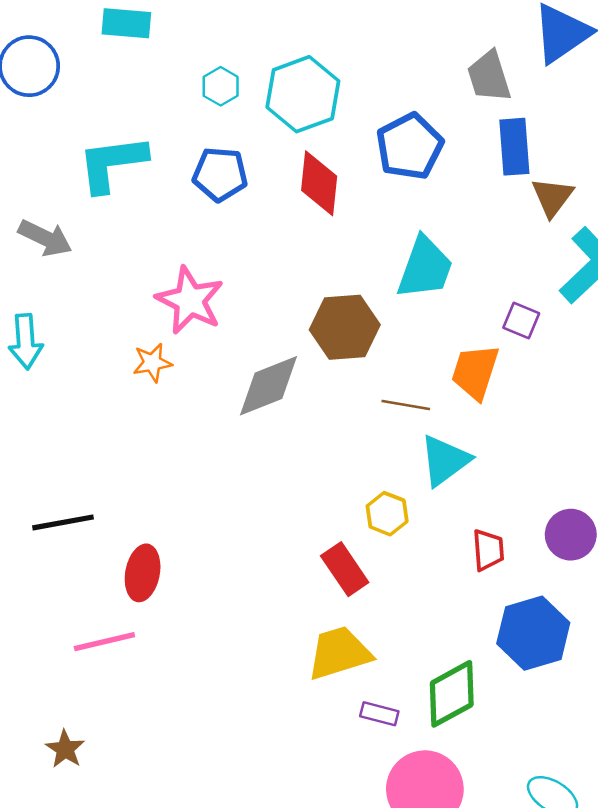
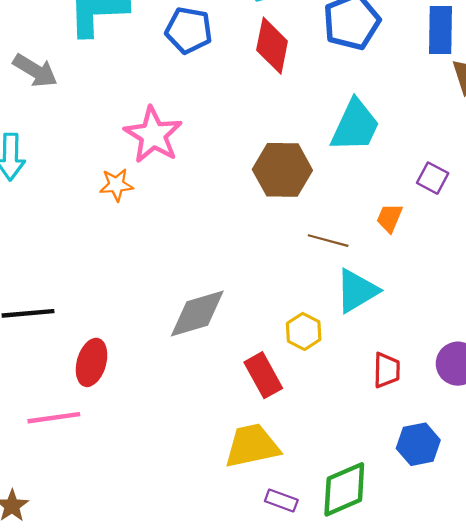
orange trapezoid: (475, 372) -> (390, 218), size x0.6
gray diamond: (269, 386) -> (197, 313), moved
blue hexagon: (533, 633) -> (418, 444), size x0.7

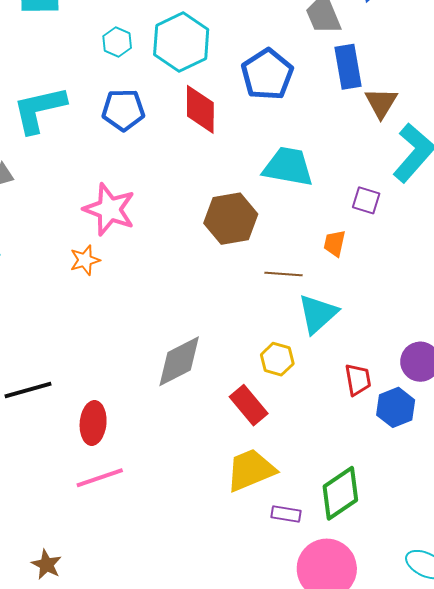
cyan trapezoid: (355, 126) -> (288, 167), turned -94
pink line: (54, 418) -> (100, 478), moved
blue hexagon: (418, 444) -> (396, 407), moved

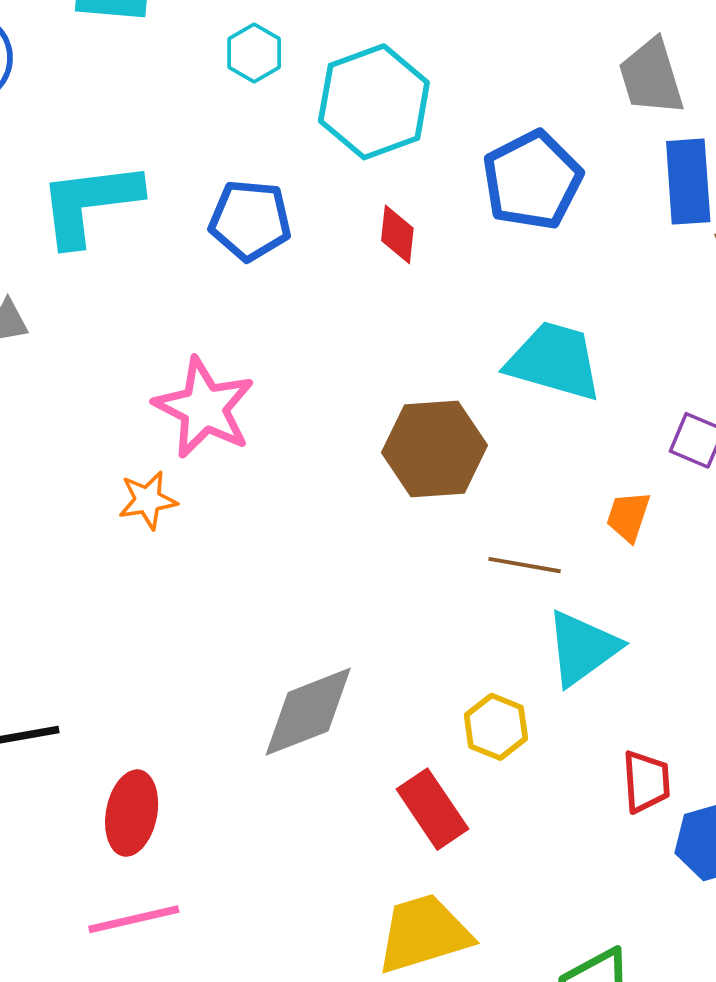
cyan hexagon: (117, 42) -> (254, 53), moved
red diamond: (200, 109) -> (397, 234), size x0.6

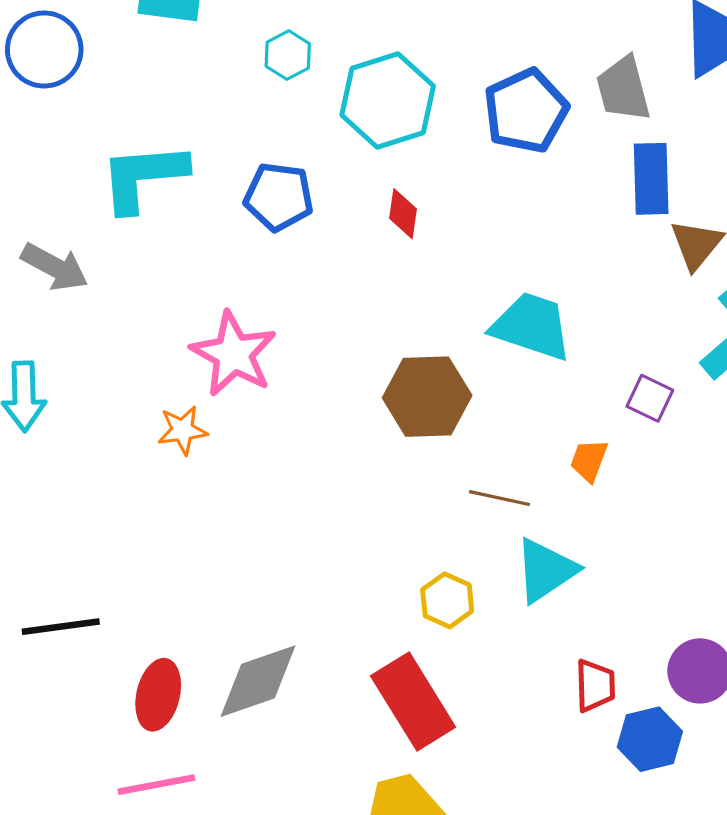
blue pentagon: (532, 180) -> (526, 111), moved
gray diamond: (308, 712) -> (258, 681), moved
yellow hexagon: (496, 727) -> (447, 600), moved
red rectangle: (432, 809) -> (413, 702), size x1.4

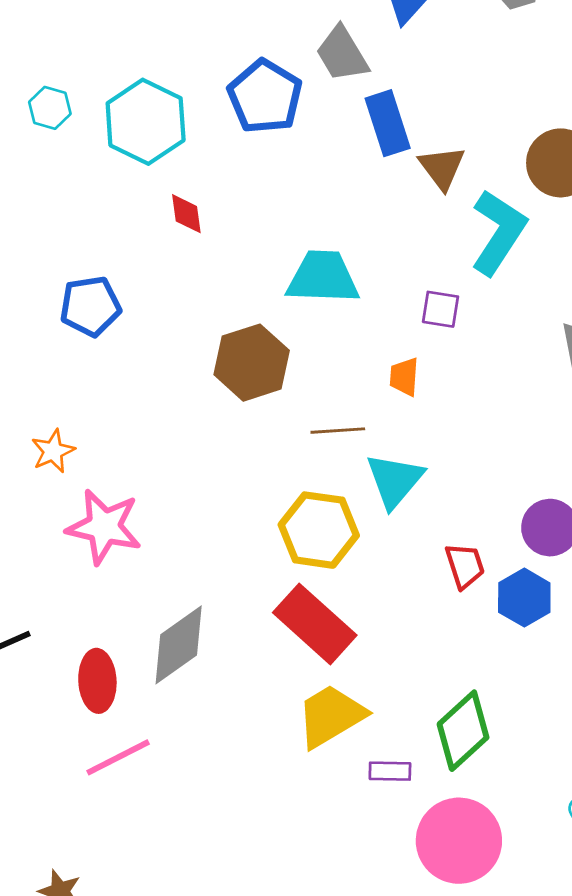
blue pentagon: (279, 197) -> (90, 306), moved
pink star: (233, 354) -> (104, 527), moved
yellow hexagon: (447, 600) -> (319, 530), size x1.6

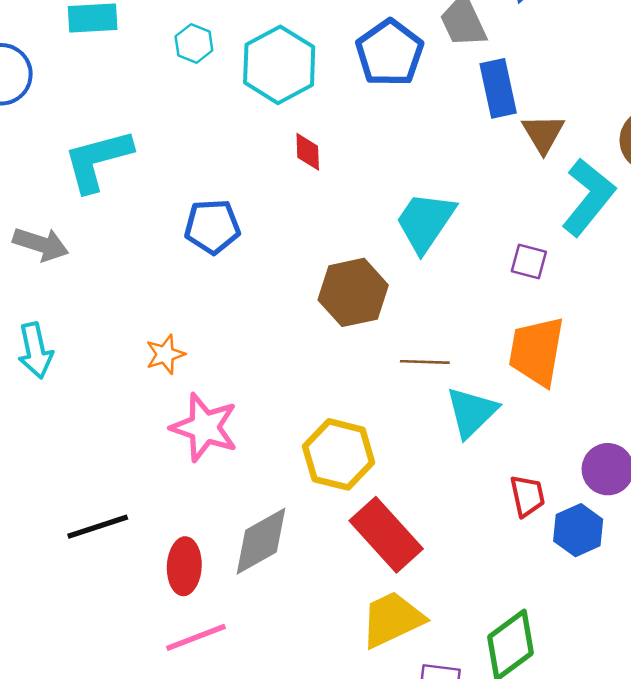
cyan trapezoid: (323, 277) -> (425, 222), turned -64
orange trapezoid: (404, 377) -> (537, 351), moved, size x2.0
yellow hexagon: (319, 530) -> (339, 454), moved

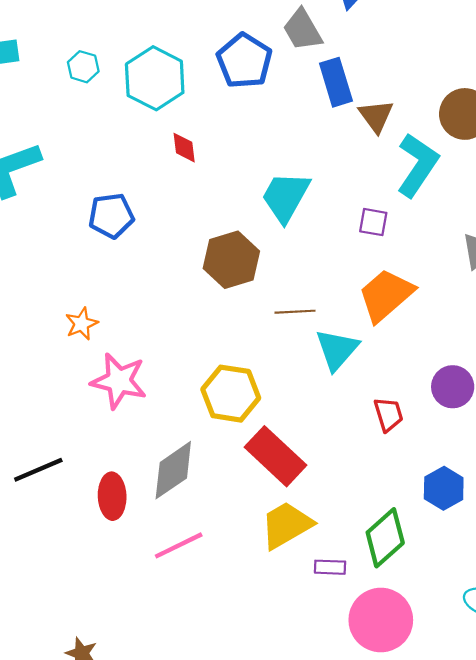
orange trapezoid: (537, 351) -> (386, 295), turned 44
blue hexagon: (578, 530) -> (444, 488), moved
pink line: (196, 637) -> (179, 545), moved

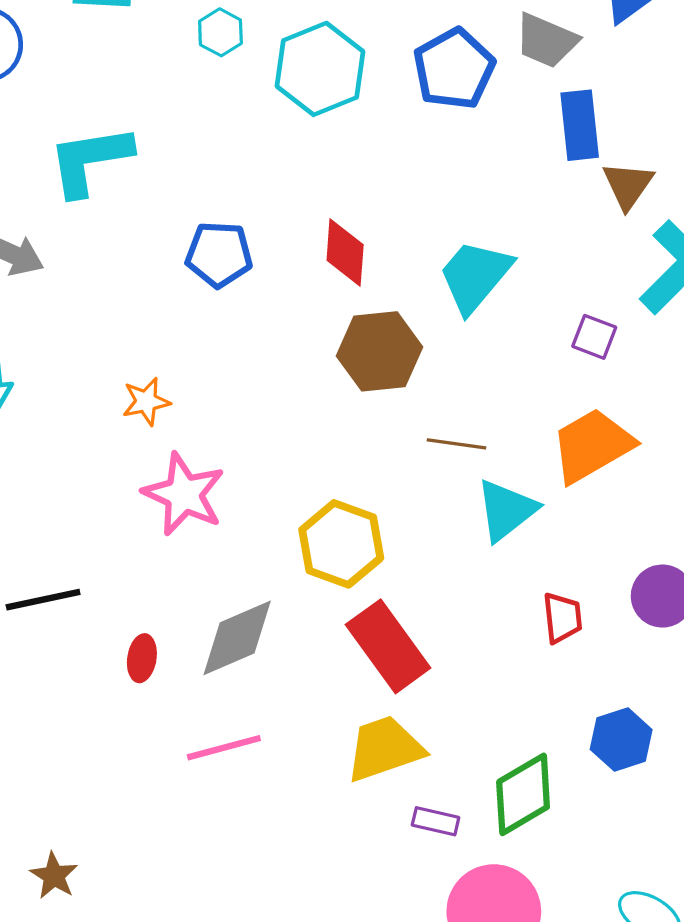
gray trapezoid: (303, 30) -> (546, 41), turned -48
red diamond: (184, 148) -> (345, 253), moved, size x1.4
red ellipse: (112, 496) -> (142, 658), size x0.7

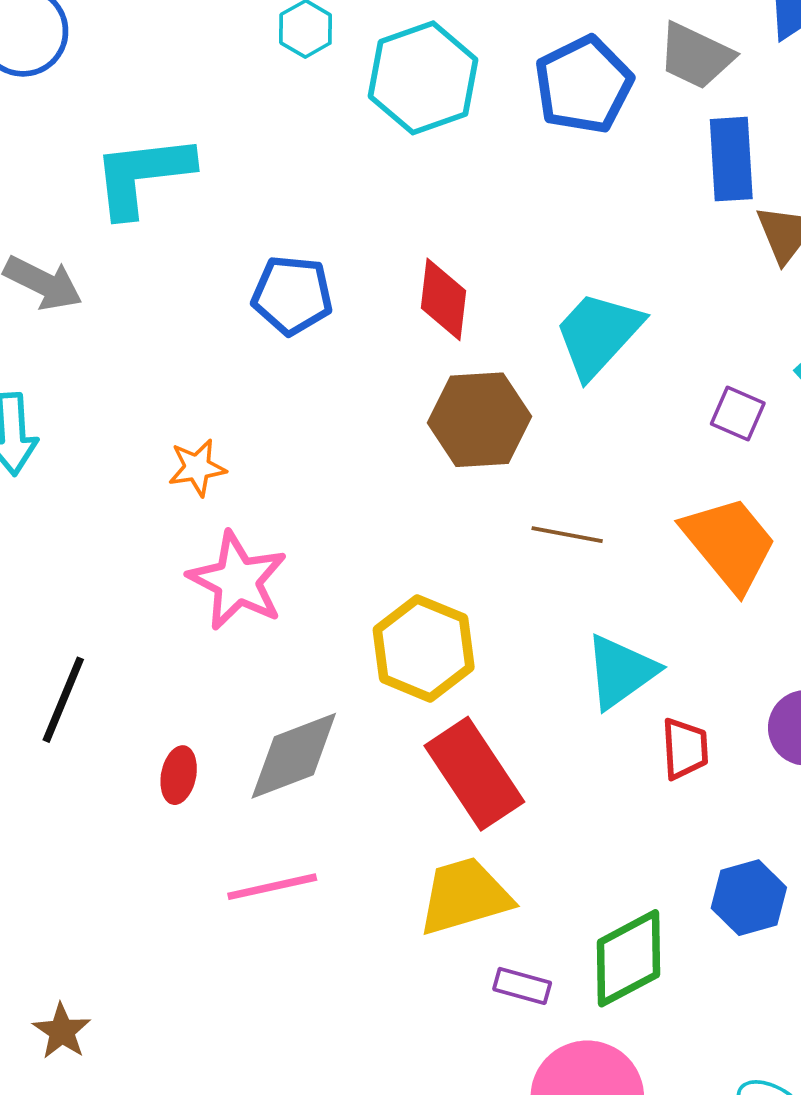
orange trapezoid: (592, 445) -> (729, 544), turned 78
cyan triangle: (506, 510) -> (621, 672), moved
black line: (43, 600) -> (63, 700), turned -58

